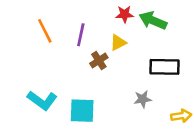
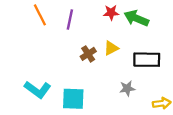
orange line: (45, 31) -> (40, 15), moved
purple line: (81, 35) -> (70, 19), moved
yellow triangle: (118, 42) -> (111, 48), moved

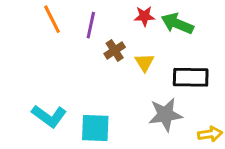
yellow triangle: (111, 48) -> (144, 62), turned -35
brown cross: (88, 54) -> (115, 50), moved
gray star: (127, 88) -> (165, 115), size x1.6

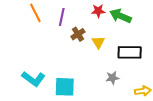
gray star: (165, 115) -> (112, 78), size x0.6

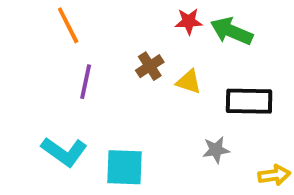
purple line: (62, 17) -> (86, 82), moved
yellow triangle: (98, 42) -> (189, 82), turned -40

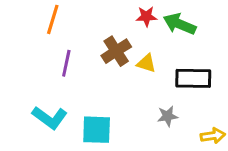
orange line: (68, 25) -> (53, 19), turned 44
brown cross: (150, 66) -> (116, 51), size x1.4

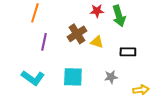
green arrow: (180, 24) -> (119, 16), turned -130
black rectangle: (193, 78) -> (128, 52), size x0.7
cyan square: (97, 130) -> (73, 77), moved

